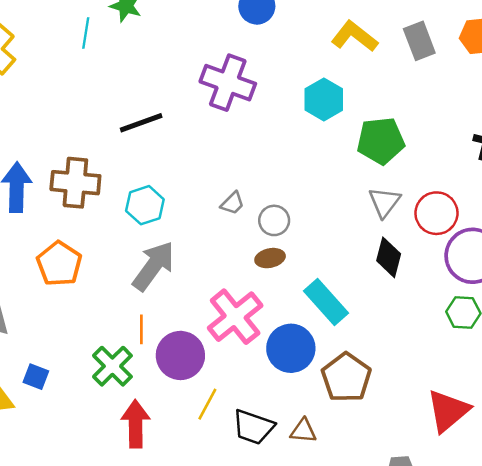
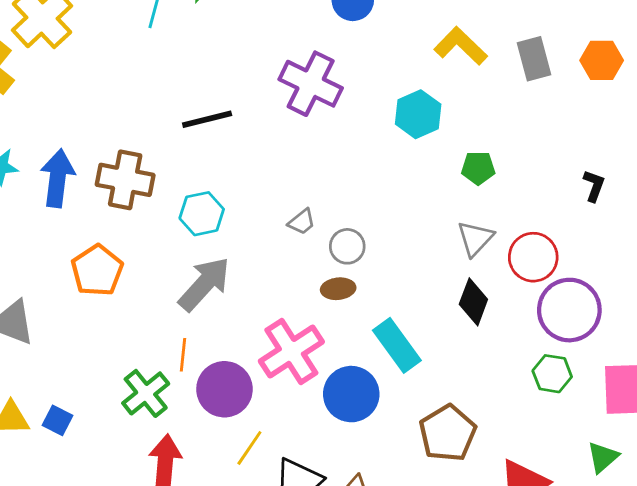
green pentagon: (381, 141) -> (478, 168), size x0.6
blue square: (36, 377) -> (57, 420), moved
brown pentagon: (346, 377) -> (448, 433), moved

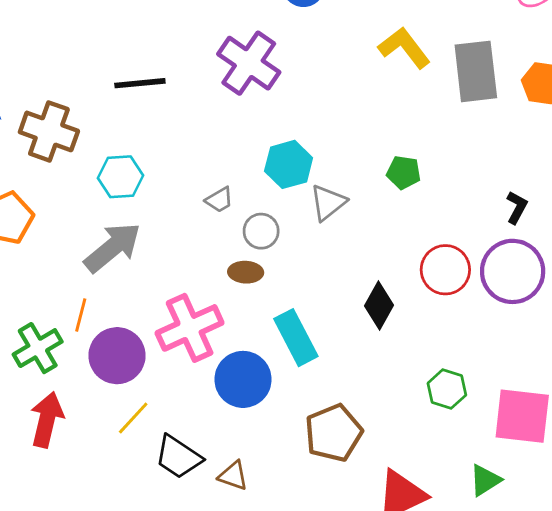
gray rectangle: (534, 59) -> (476, 71), size x1.4
cyan hexagon: (418, 114) -> (289, 164), moved
gray triangle: (475, 238) -> (328, 203), moved
purple circle: (569, 310) -> (513, 271), moved

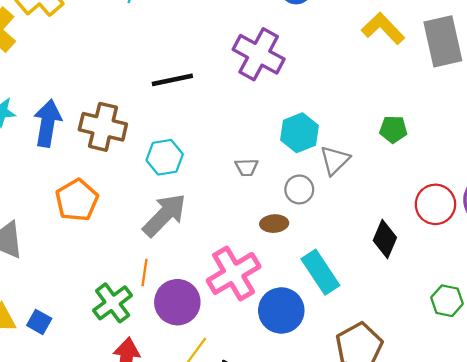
gray trapezoid: (219, 200) -> (247, 167), turned 35
gray circle: (261, 231) -> (299, 189), moved

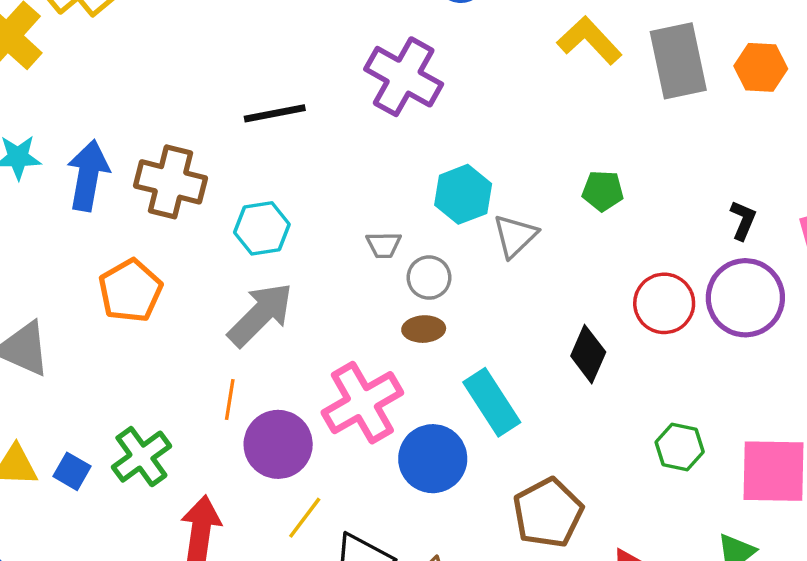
gray circle: (299, 189) -> (429, 278), moved
green cross: (113, 303) -> (141, 457), moved

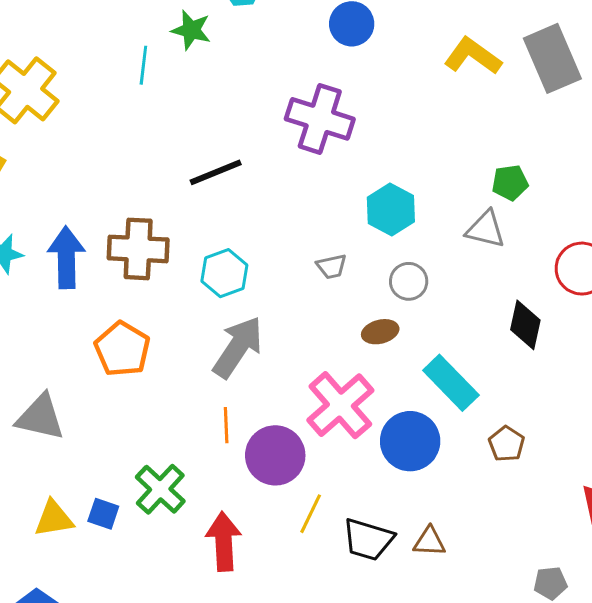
gray triangle: (515, 236) -> (486, 229), moved, turned -51
gray circle: (429, 278) -> (409, 281), moved
brown pentagon: (548, 513) -> (507, 444), moved, size x0.6

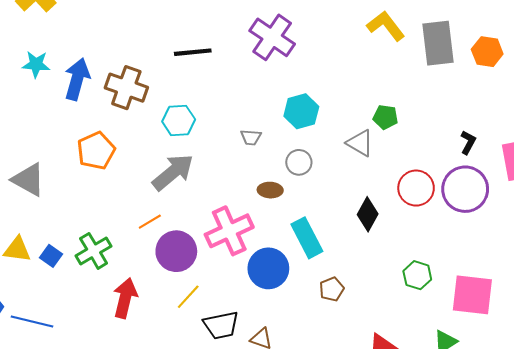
orange line: (226, 425) -> (150, 222), turned 45
black trapezoid: (368, 539) -> (221, 325), turned -45

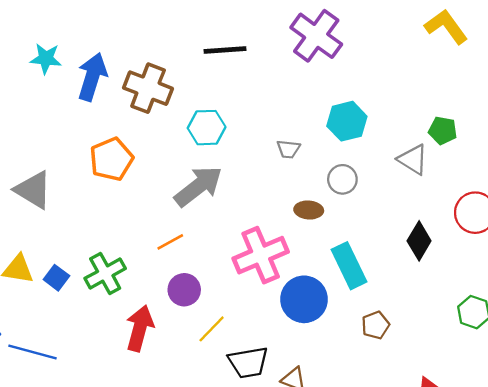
purple circle: (176, 251) -> (184, 290), moved, size x0.7

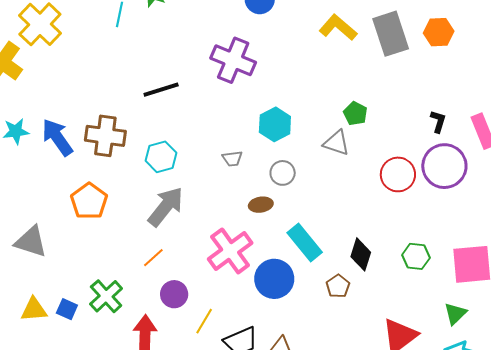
blue arrow: (92, 77) -> (57, 137), turned -39
green pentagon: (443, 131) -> (355, 113), turned 30
black diamond: (419, 241) -> (361, 254), moved

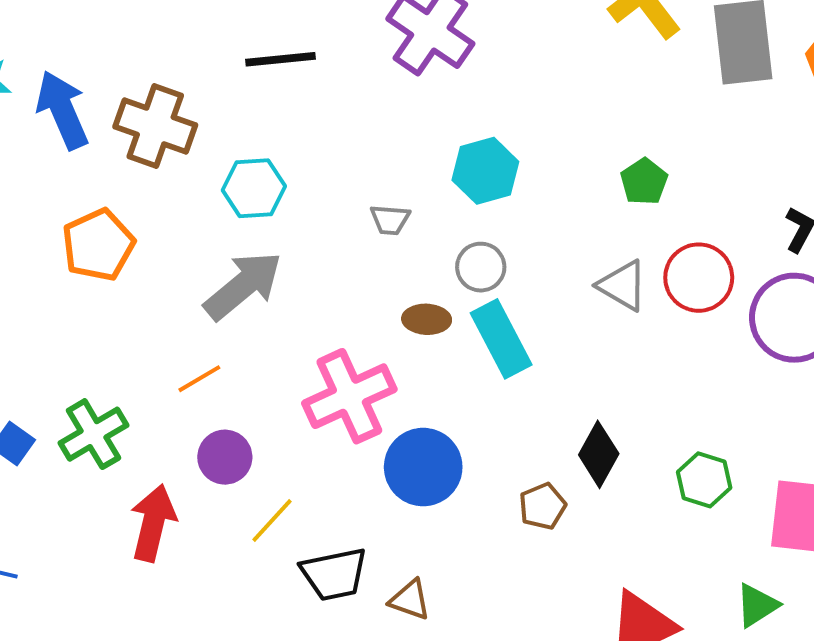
gray triangle: (336, 143) -> (623, 285), moved
red circle: (398, 174) -> (699, 278), moved
cyan rectangle: (305, 243) -> (501, 339), moved

